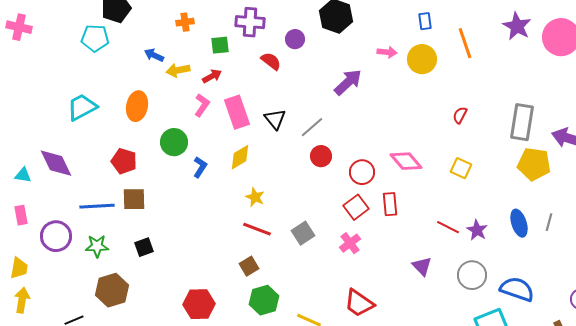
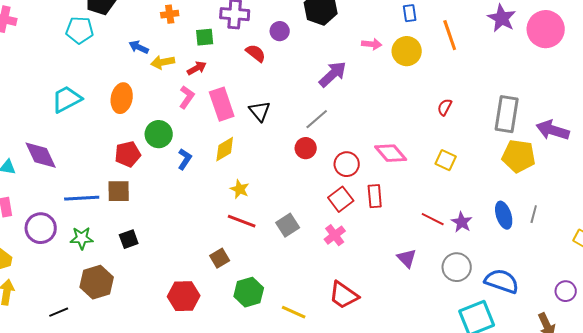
gray line: (312, 127) -> (317, 119), moved
red pentagon: (124, 161) -> (128, 154), moved, turned -30
brown square: (249, 266) -> (220, 258), moved

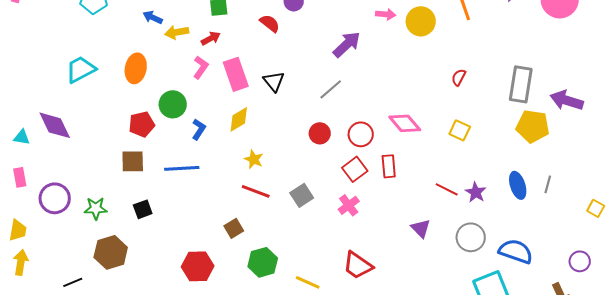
red circle: (306, 148) -> (320, 133), moved
blue line: (82, 198) -> (182, 168), moved

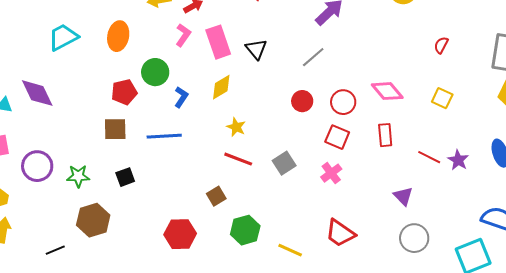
red rectangle: (389, 166) -> (385, 135), moved
red square: (355, 169) -> (337, 137), turned -30
gray circle: (471, 237) -> (414, 238), moved

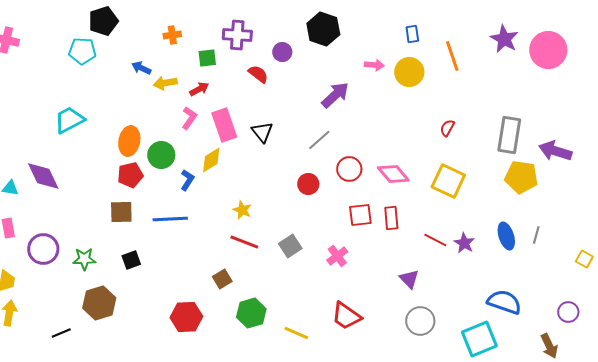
orange ellipse: (118, 36) -> (129, 141), moved
yellow diamond: (221, 87) -> (211, 160), moved
yellow square: (442, 98) -> (448, 181), size x1.6
red circle: (343, 102) -> (349, 169), moved
red square: (337, 137) -> (360, 215), moved, turned -30

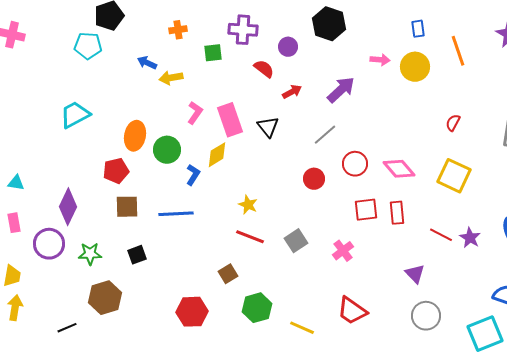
red arrow: (199, 89) -> (292, 92), moved
red pentagon: (130, 175) -> (116, 171), moved
purple diamond: (43, 176) -> (68, 207), moved, turned 51

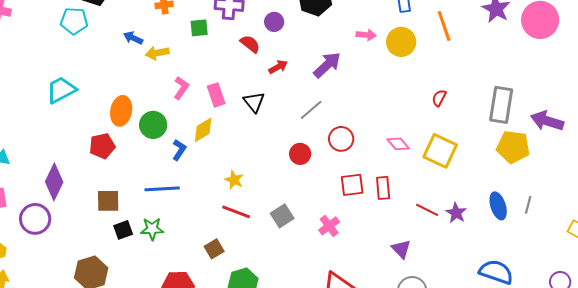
pink rectangle: (230, 120) -> (216, 95), size x0.7
pink diamond: (399, 169) -> (398, 144), moved, size x0.7
brown square: (127, 207) -> (108, 201), moved
green star: (90, 254) -> (152, 229), moved

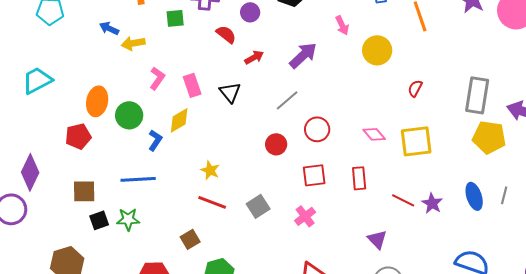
pink arrow: (366, 35) -> (342, 25), turned 60
yellow circle: (401, 42) -> (377, 50), moved
yellow square: (440, 151) -> (416, 141), turned -32
red square: (352, 185) -> (314, 175), moved

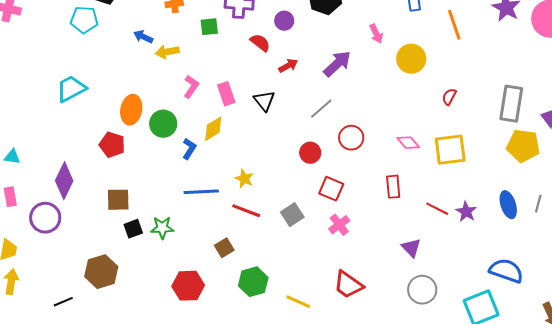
red pentagon: (78, 136) -> (112, 145), turned 30
red square: (314, 175) -> (331, 189), moved, turned 30
blue line: (138, 179) -> (201, 192), moved

